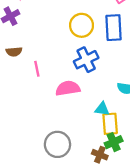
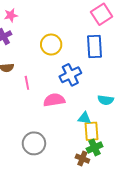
yellow circle: (82, 25) -> (51, 45), moved
gray circle: (57, 144) -> (34, 143), moved

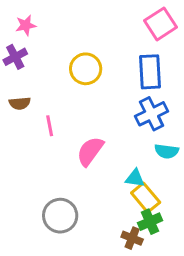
blue cross: (70, 75) -> (152, 114), moved
pink semicircle: (54, 100) -> (90, 151), turned -45
yellow rectangle: (91, 131) -> (146, 198), turned -36

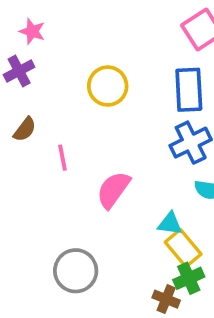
pink star: (26, 25) -> (32, 31), turned 30
brown semicircle: (20, 103) -> (25, 129), turned -48

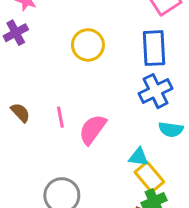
brown semicircle: (25, 129) -> (20, 113), moved, turned -80
pink line: (62, 158) -> (60, 117), moved

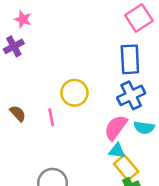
yellow circle: (88, 45) -> (74, 93), moved
pink semicircle: (93, 129) -> (116, 128), moved

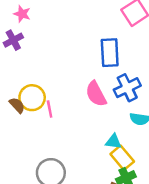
blue rectangle: (130, 59) -> (110, 53), moved
yellow circle: (74, 93) -> (32, 98), moved
pink semicircle: (116, 128) -> (96, 94), moved, turned -64

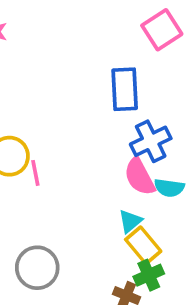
pink semicircle: (96, 94) -> (139, 177), moved
cyan triangle: (113, 142) -> (130, 221), turned -48

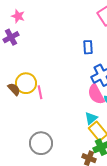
blue rectangle: (125, 89) -> (88, 47), size x0.6

